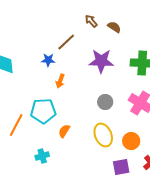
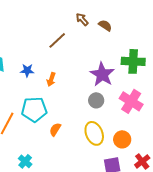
blue star: (48, 60) -> (27, 70), moved
purple star: (101, 61) -> (102, 74), moved, turned 30
cyan cross: (42, 156) -> (25, 161), moved, turned -32

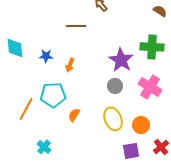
brown semicircle: (105, 25) -> (160, 11), moved
brown line: (57, 40) -> (76, 26), turned 42

